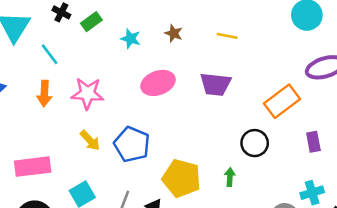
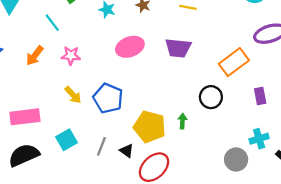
cyan line: (50, 54) -> (52, 23), moved
orange arrow: (44, 93) -> (35, 56), turned 35
pink star: (87, 93) -> (71, 56), size x0.7
green arrow: (230, 177) -> (182, 121), moved

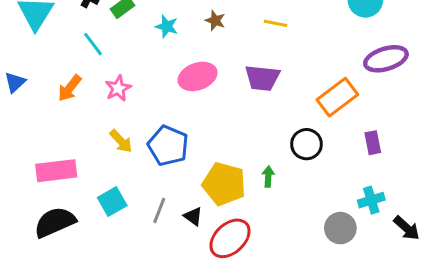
pink star: (71, 56) -> (118, 88), turned -30

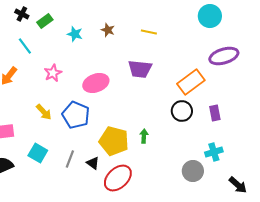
pink ellipse: (198, 76) -> (96, 83), moved
pink star: (118, 88) -> (53, 73), moved
black circle: (306, 144) -> (182, 111), moved
cyan square: (112, 202) -> (38, 153), turned -30
black arrow: (407, 228) -> (238, 185), moved

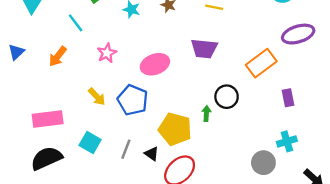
black circle: (182, 111) -> (227, 97), moved
green arrow: (144, 136) -> (206, 113), moved

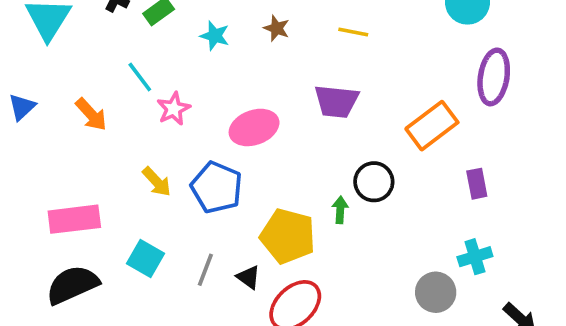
cyan line: (76, 23) -> (140, 77), moved
purple ellipse: (298, 34) -> (494, 77), turned -64
orange arrow: (58, 56) -> (91, 114), turned -80

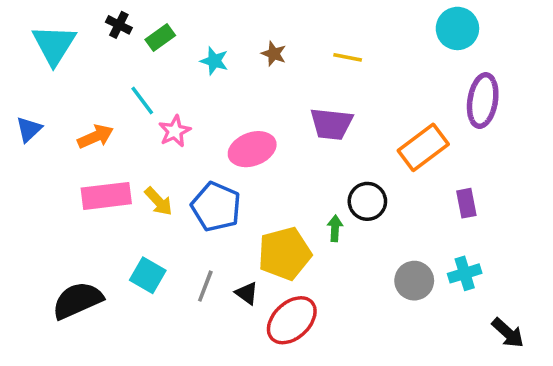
orange arrow: (91, 114) -> (95, 137), turned -72
pink rectangle: (74, 219) -> (106, 196), moved
yellow pentagon: (288, 236) -> (285, 254), turned -30
gray circle: (436, 292) -> (414, 281), moved

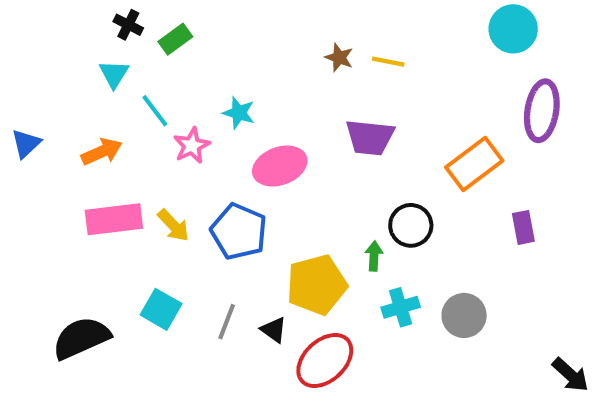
cyan triangle: (54, 45) -> (114, 74), moved, size x0.6
brown star: (274, 54) -> (339, 58), moved
cyan star: (214, 61) -> (239, 113), moved
cyan cross: (465, 273) -> (401, 307), moved

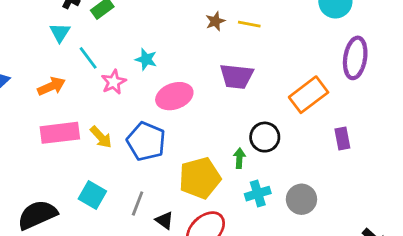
brown star: (339, 58) -> (215, 21), turned 30
black triangle: (274, 330) -> (164, 220), moved

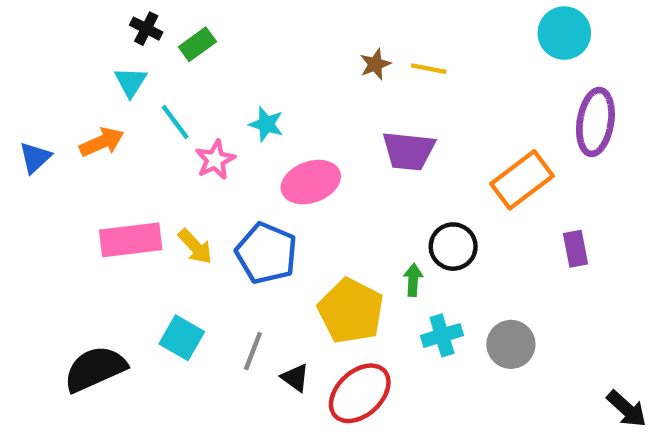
orange arrow: (51, 86) -> (102, 142), moved
yellow pentagon: (200, 178) -> (351, 311), turned -30

